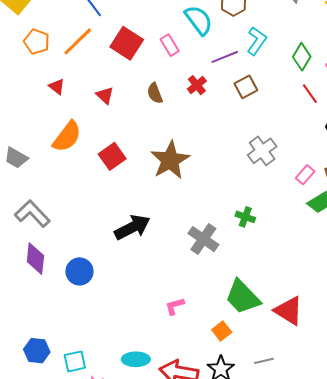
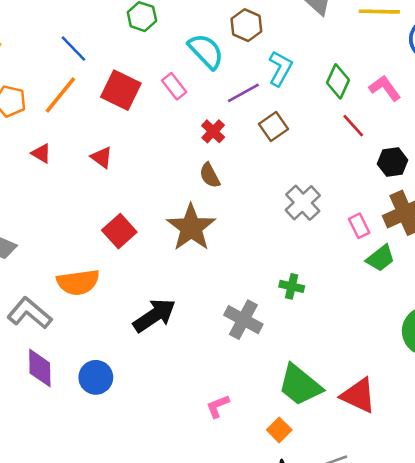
brown semicircle: (155, 93) -> (210, 175), moved
orange semicircle: (67, 137) -> (78, 282), moved, turned 52
pink rectangle: (305, 175) -> (359, 226), turned -60

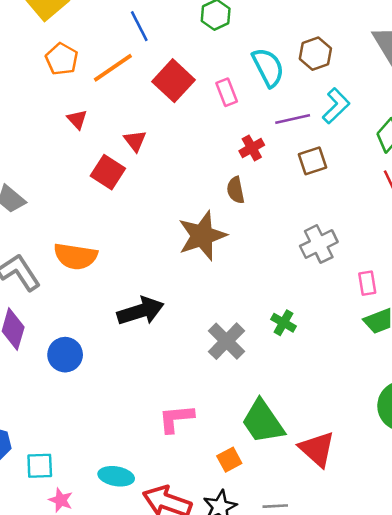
red square: (119, 231) -> (108, 172), moved, turned -32
pink L-shape: (218, 406) -> (176, 418), size x1.4

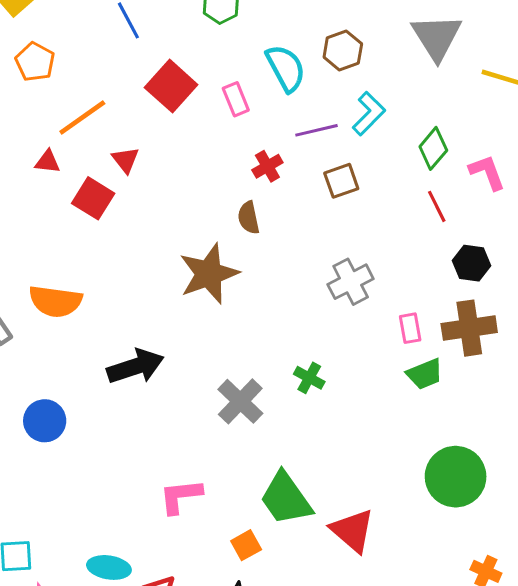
orange line: (113, 68) -> (82, 117), moved
red triangle: (77, 119) -> (47, 162), moved, turned -40

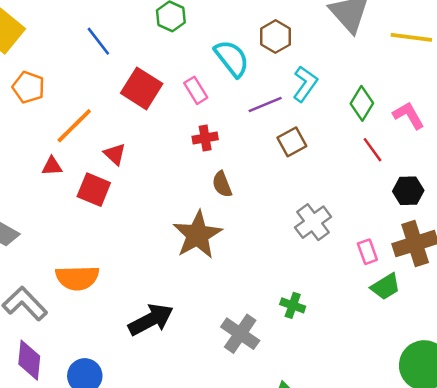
red cross: (267, 166) -> (205, 138), moved, turned 30

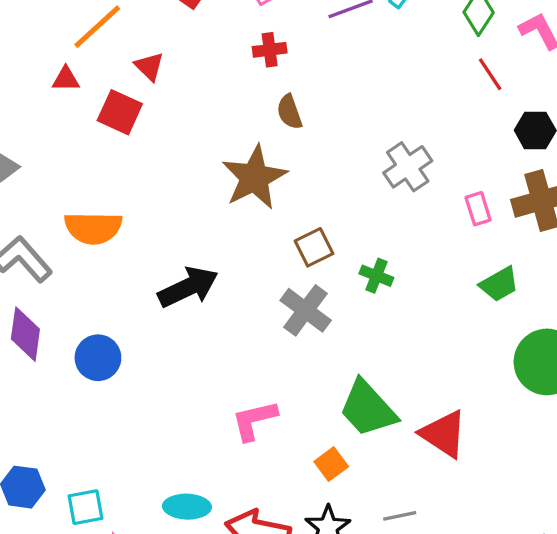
brown square: (292, 142) -> (314, 247), moved
green trapezoid: (385, 287) -> (499, 284), moved

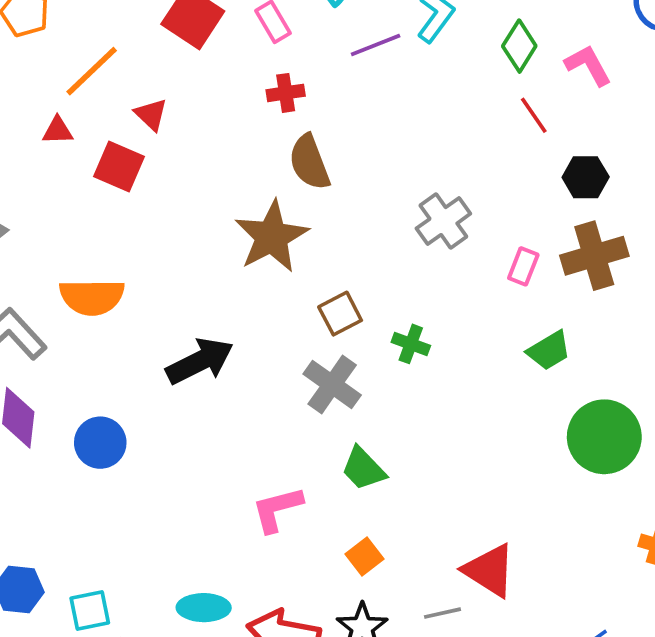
brown semicircle: (289, 112) -> (309, 162), size x1.4
pink rectangle: (478, 209) -> (523, 266), turned 40
green trapezoid: (368, 409) -> (363, 469), moved, size x0.7
red triangle: (444, 434) -> (489, 570), moved

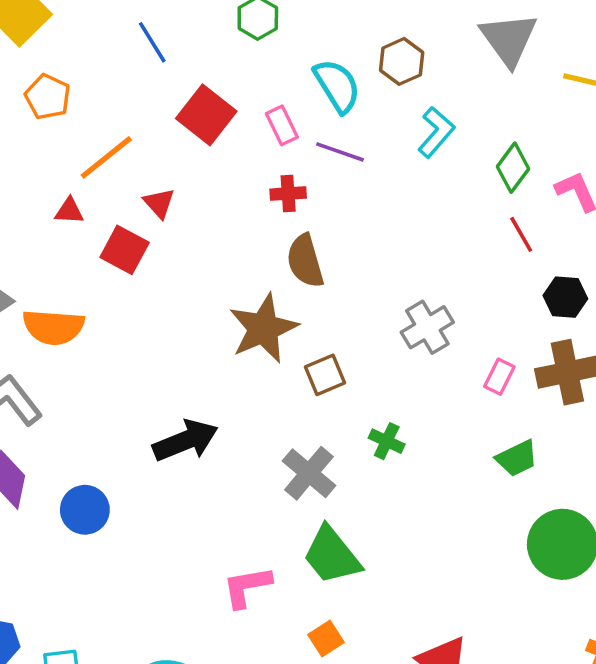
purple line: (376, 45) -> (340, 152), moved, turned 36
orange semicircle: (92, 297) -> (53, 327), moved
brown square: (340, 314) -> (325, 375), moved
green trapezoid: (363, 469) -> (332, 555), size x1.4

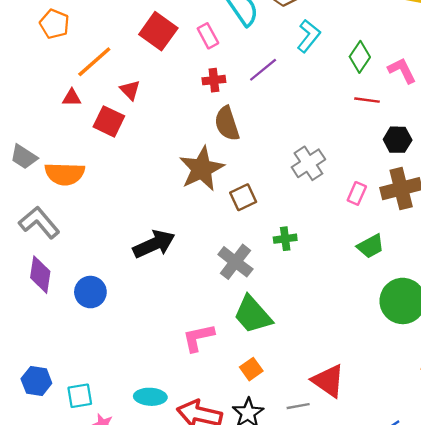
purple line: (340, 152) -> (263, 70), moved, turned -56
red line: (521, 234) -> (367, 100), turned -50
green cross: (387, 441) -> (285, 239), turned -30

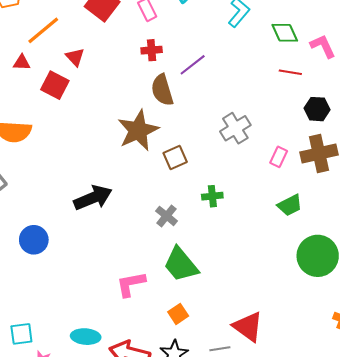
green diamond: (360, 57) -> (285, 33), turned -60
purple line: (263, 70) -> (193, 65), moved
gray cross: (235, 262) -> (167, 216), size x0.7

